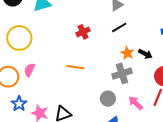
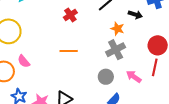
black arrow: (145, 54) -> (135, 15), moved
pink semicircle: (29, 70) -> (24, 61), turned -56

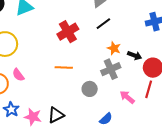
red cross: (70, 15) -> (68, 32), size x1.5
black arrow: (135, 15) -> (135, 55), moved
gray circle: (106, 77) -> (90, 89), moved

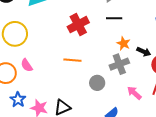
black line: (103, 24) -> (114, 18), turned 35

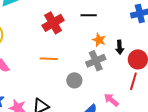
black arrow: (144, 52) -> (120, 47), turned 64
pink arrow: (134, 93) -> (111, 100), moved

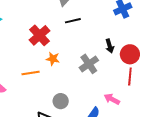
orange star: (99, 40) -> (53, 59), moved
orange line: (49, 59) -> (31, 73), moved
gray circle: (74, 80) -> (61, 101), moved

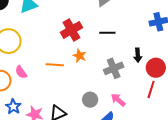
black line: (73, 21) -> (107, 33), moved
pink arrow: (112, 99) -> (118, 100), moved
gray circle: (61, 101) -> (90, 100), moved

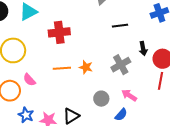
red cross: (71, 30) -> (59, 32), moved, turned 30
black line: (107, 33) -> (120, 26), moved
orange star: (80, 56) -> (86, 67), moved

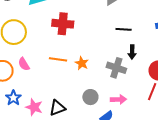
black arrow: (143, 49) -> (132, 52), moved
gray cross: (121, 65) -> (116, 68), turned 36
pink arrow: (129, 95) -> (118, 99), turned 133

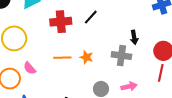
black line: (124, 29) -> (91, 17), moved, turned -42

